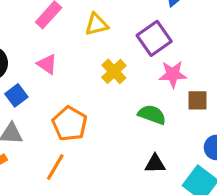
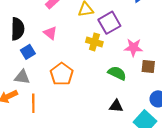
purple square: (154, 38) -> (109, 23), moved
yellow cross: (114, 71) -> (94, 42), turned -35
orange line: (55, 167) -> (33, 103), moved, turned -36

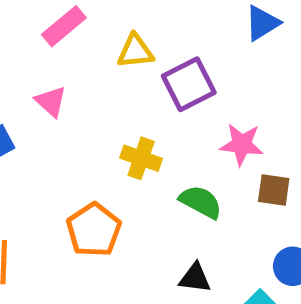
yellow cross: (94, 42) -> (141, 158), moved
orange pentagon: (62, 74) -> (94, 230), moved

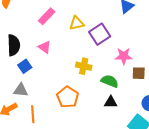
black triangle: (195, 278) -> (111, 102), moved

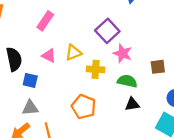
yellow triangle: (77, 23) -> (73, 53), moved
pink star: (124, 56) -> (123, 53), moved, turned 30
blue square: (25, 66) -> (30, 80), turned -32

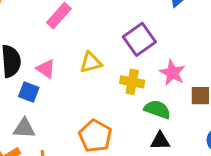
pink star: (123, 53) -> (172, 73), moved
pink triangle: (49, 56) -> (46, 69), moved
yellow cross: (96, 69) -> (132, 82), moved

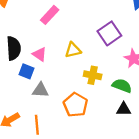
yellow cross: (132, 82) -> (93, 75), moved
gray triangle: (24, 128) -> (40, 90), moved

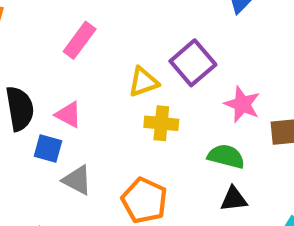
yellow triangle: (73, 50) -> (143, 82), moved
yellow cross: (93, 75) -> (161, 123), moved
gray triangle: (40, 90) -> (77, 180), turned 30

